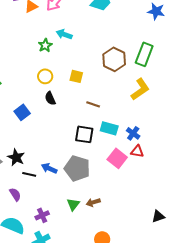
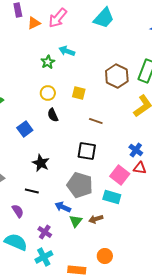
cyan rectangle: (109, 128) -> (112, 197), moved
black star: (16, 157) -> (41, 163), moved
blue arrow: (49, 168) -> (63, 207), moved
purple cross: (42, 215) -> (45, 232), turned -32

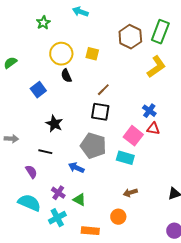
green star: (48, 62) -> (43, 23), moved
yellow circle: (48, 93) -> (61, 54), size x1.5
brown line: (96, 121) -> (103, 90), moved, turned -64
brown arrow: (96, 219) -> (130, 193), moved
green triangle: (76, 221) -> (79, 200), moved, turned -40

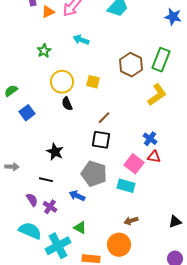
blue square: (38, 90) -> (27, 113), moved
purple cross: (58, 193) -> (50, 207), moved
orange circle: (118, 217) -> (119, 245), size x1.5
cyan cross: (57, 218) -> (58, 246), size x1.4

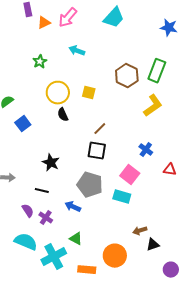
red triangle: (154, 157) -> (170, 170), moved
brown arrow: (131, 221) -> (140, 231), moved
black triangle: (175, 222) -> (153, 245), moved

